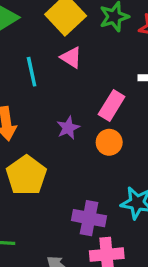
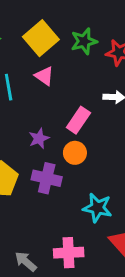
purple cross: (89, 218) -> (47, 178), moved

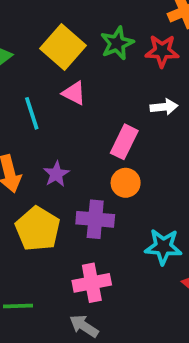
purple star: (39, 138) -> (56, 174), moved
pink cross: (69, 253) -> (92, 283), moved

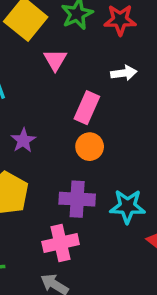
pink triangle: (74, 93) -> (55, 60), moved, turned 35
purple cross: (95, 219) -> (77, 199), moved

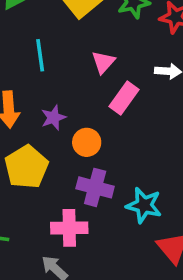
pink triangle: (55, 60) -> (103, 62), moved
orange circle: (90, 147) -> (87, 142), moved

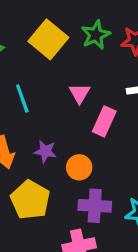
purple star: (53, 118) -> (45, 151), turned -30

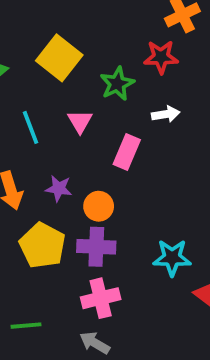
green star: (96, 35) -> (117, 84), moved
pink triangle: (80, 93) -> (80, 121), moved
purple cross: (95, 206) -> (96, 247), moved

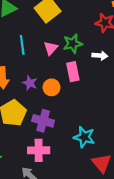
green star: (117, 84) -> (73, 44), moved
pink rectangle: (127, 152) -> (73, 72), turned -48
orange circle: (99, 206) -> (51, 87), moved

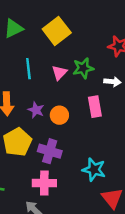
pink rectangle: (73, 72) -> (95, 107), moved

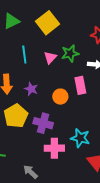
orange circle: (59, 115) -> (60, 97), moved
pink cross: (44, 183) -> (54, 148), moved

